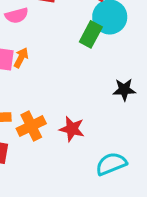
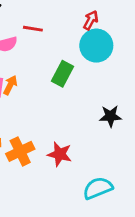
green rectangle: (91, 34) -> (62, 74), moved

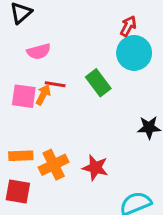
red line: (33, 29) -> (55, 84), moved
green rectangle: (62, 74) -> (98, 83), turned -65

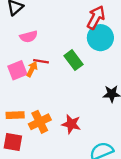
red arrow: (128, 26) -> (96, 17), size x1.5
pink square: (24, 96) -> (17, 70), turned -30

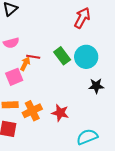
pink semicircle: (29, 37) -> (11, 43), moved
cyan circle: (100, 38) -> (86, 57), moved
pink square: (17, 70) -> (14, 77), moved

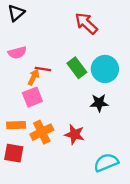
red arrow: (82, 18) -> (86, 23), moved, turned -75
pink square: (14, 77) -> (32, 97), moved
black star: (96, 86) -> (99, 103), moved

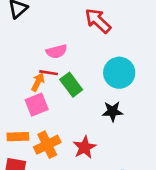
pink semicircle: (17, 53) -> (57, 51), moved
green rectangle: (77, 68) -> (71, 85), moved
red star: (75, 134) -> (85, 147), turned 30

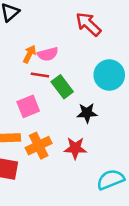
orange arrow: (38, 82) -> (30, 54), moved
black star: (113, 111) -> (87, 113), moved
red star: (85, 147) -> (75, 148), turned 30

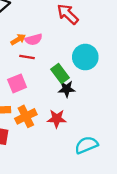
orange arrow: (30, 54) -> (18, 39), turned 32
green rectangle: (62, 87) -> (60, 74), moved

